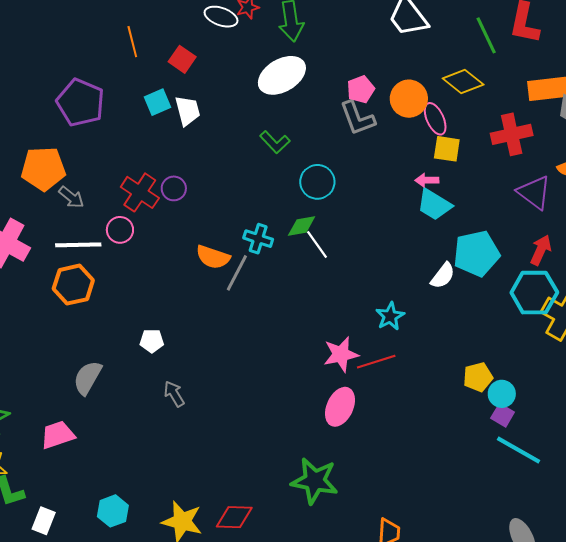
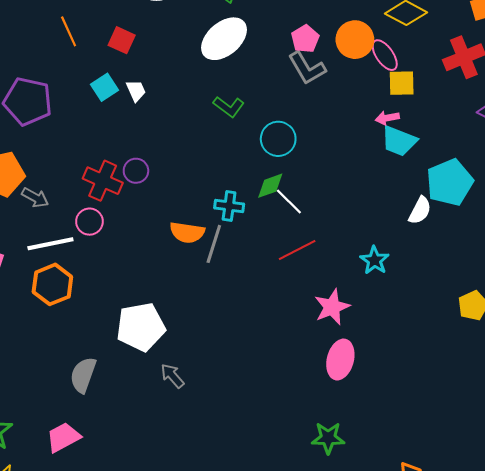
white trapezoid: (188, 111) -> (136, 91), size x0.7
white pentagon: (152, 341) -> (141, 327), size x2.0
red line: (376, 362) -> (297, 250), moved
green star: (315, 481) -> (328, 438), size x0.7

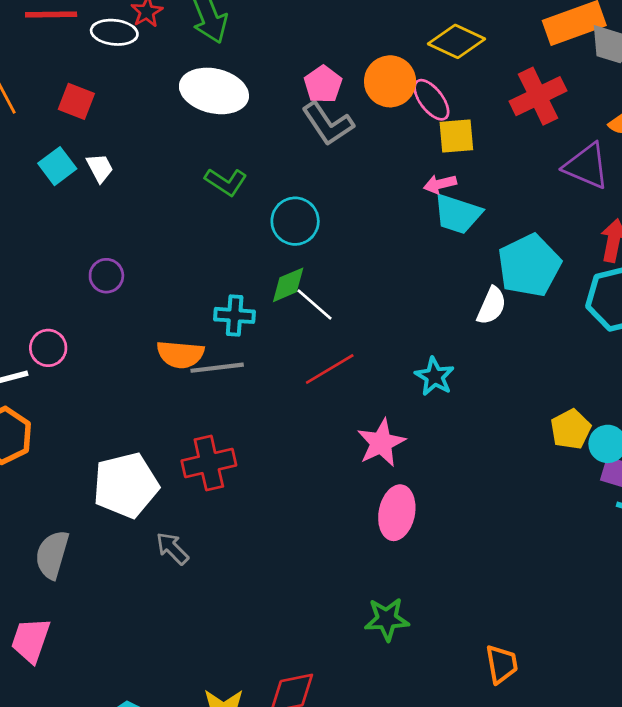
white ellipse: (224, 39) -> (214, 91), turned 57
red cross: (103, 181) -> (209, 463), moved, turned -33
gray line: (214, 244) -> (217, 368), turned 69
pink trapezoid: (63, 437) -> (31, 640), turned -39

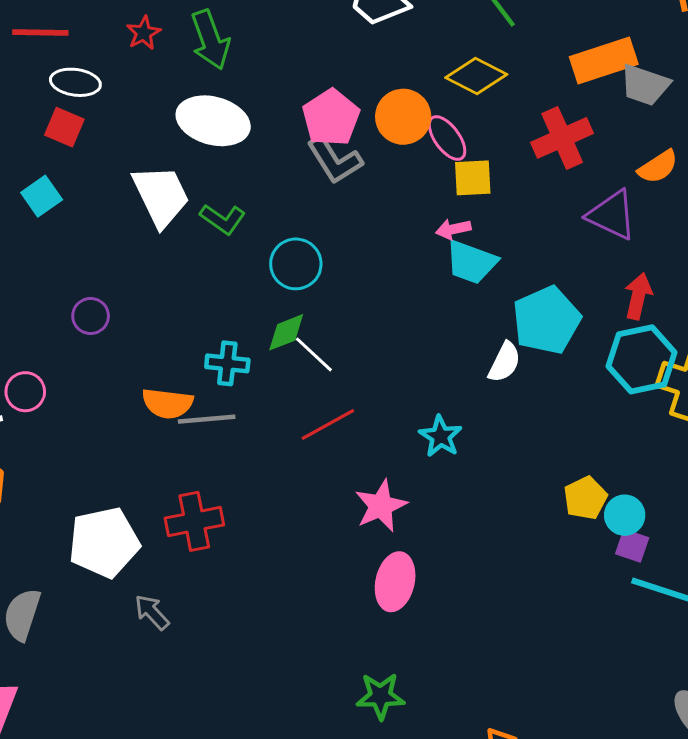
white ellipse: (114, 32) -> (75, 82), moved
pink pentagon: (323, 84) -> (331, 118), size x1.4
white trapezoid: (100, 168) -> (161, 196), moved, size x2.0

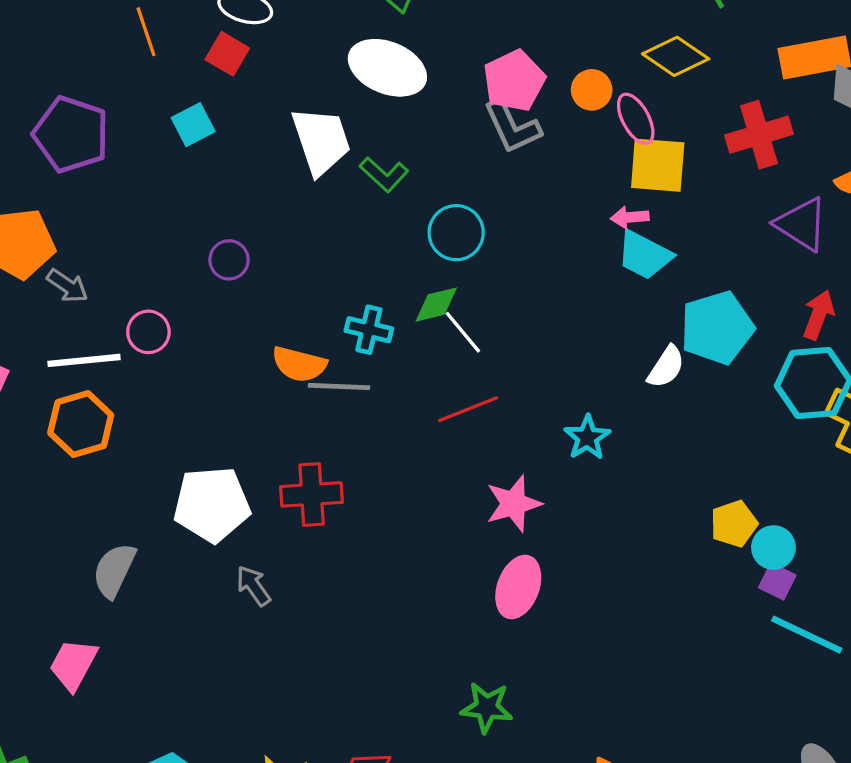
orange circle: (403, 117) -> (592, 90), size x0.7
yellow square: (473, 178) -> (658, 165), size x1.4

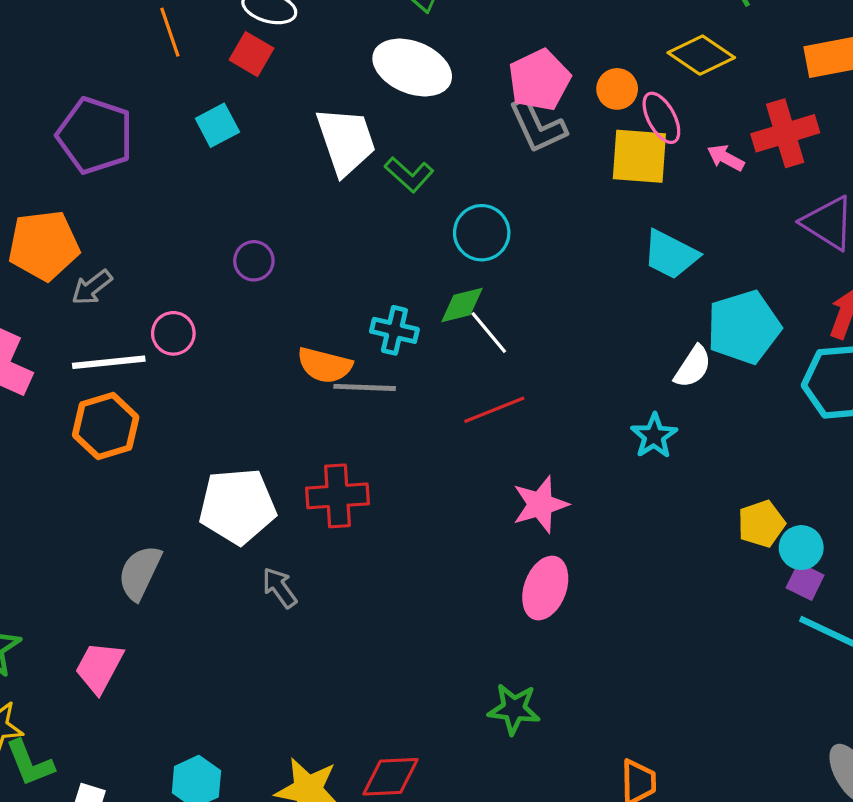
yellow square: (658, 165) -> (639, 156), moved
pink arrow: (630, 217) -> (726, 158), moved, turned 33
gray arrow: (67, 286) -> (92, 287), turned 108
cyan star: (587, 437) -> (654, 436), moved

